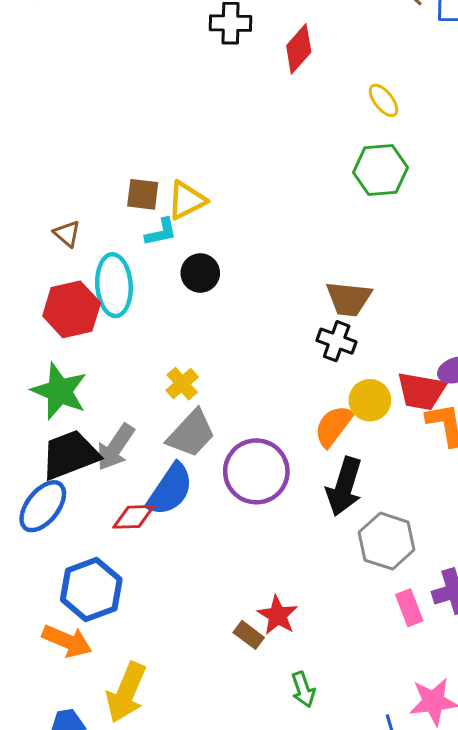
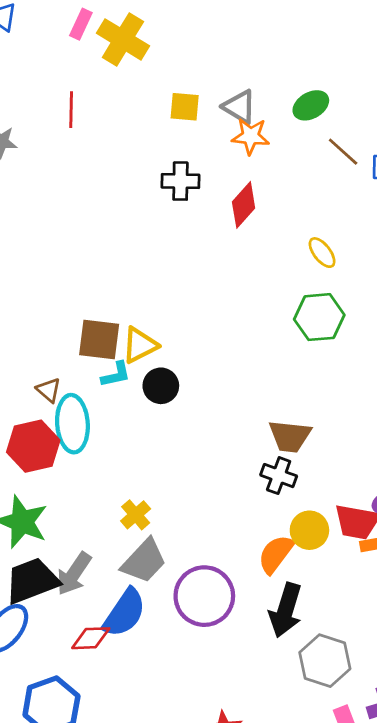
brown square: (143, 194) -> (99, 340), size x1.4
brown triangle: (67, 234) -> (49, 390), moved
black circle: (200, 273) -> (161, 386), moved

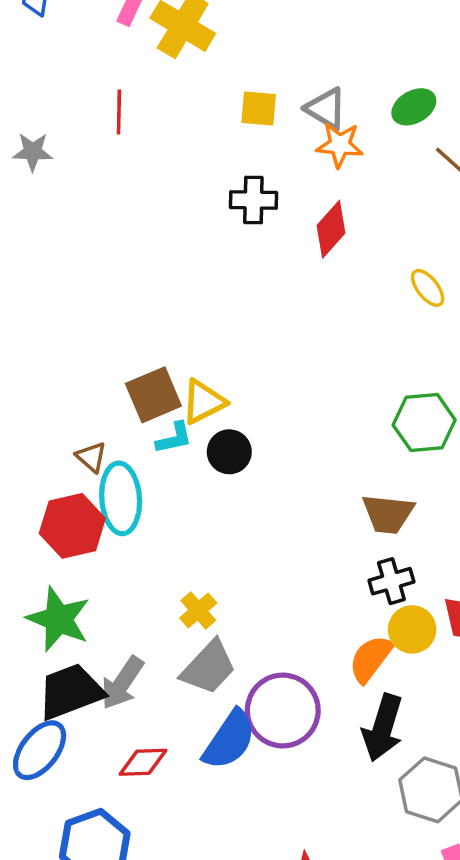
green hexagon: (319, 317) -> (424, 422), moved
brown square: (99, 340) -> (153, 395), turned -30
black cross: (279, 476) -> (391, 581), moved, turned -36
blue semicircle: (124, 613) -> (229, 740), moved

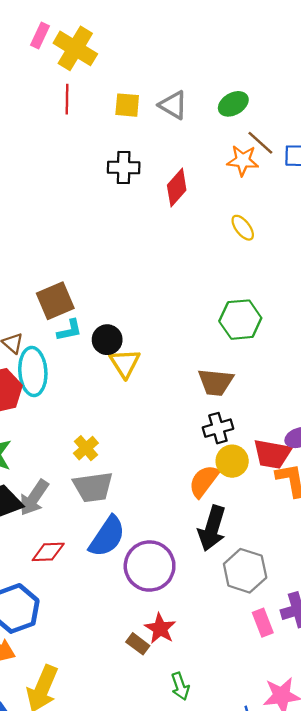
red line: (119, 112) -> (67, 99), moved
orange star: (340, 145) -> (243, 160), moved
yellow triangle: (203, 402) -> (125, 363), moved, turned -36
gray trapezoid: (209, 667) -> (93, 487), turned 39
purple circle: (283, 711) -> (150, 566), moved

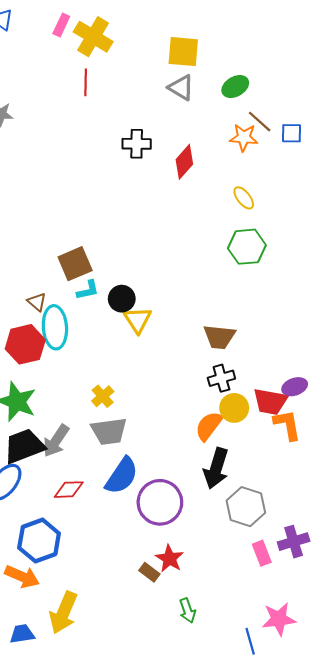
yellow square: (127, 105) -> (183, 52), moved, size x1.4
green hexagon: (240, 320) -> (247, 247), moved

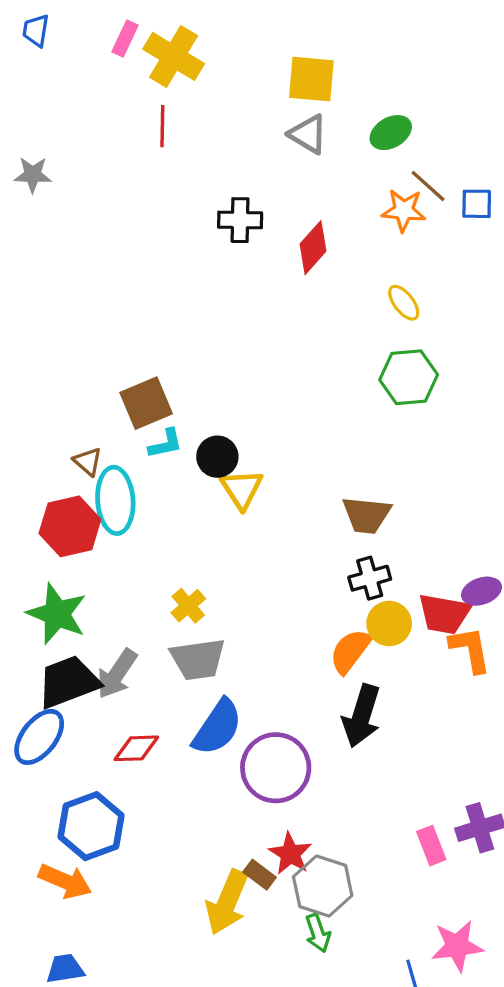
gray hexagon: (246, 507) -> (323, 886), moved
yellow arrow: (63, 613) -> (227, 902), moved

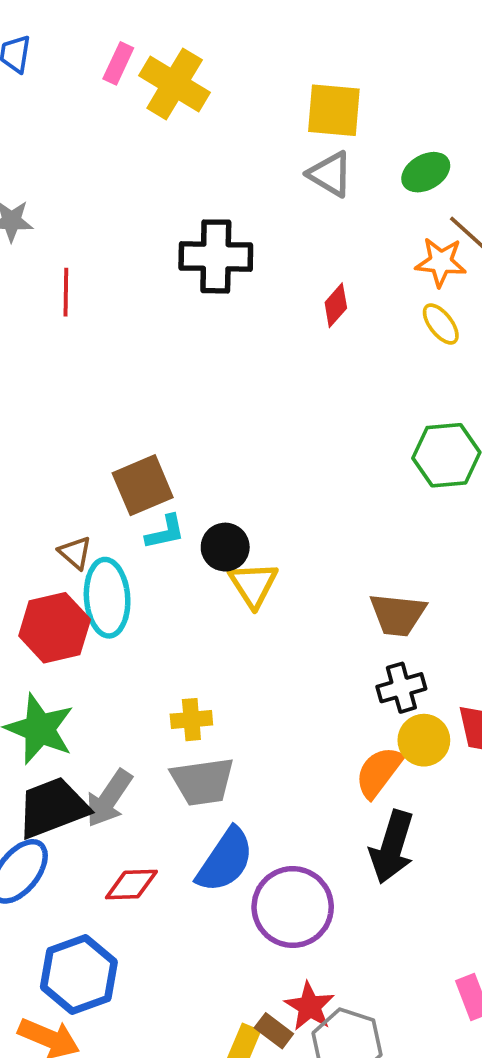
red line: (162, 126) -> (66, 292), moved
black cross: (240, 220) -> (216, 256), moved, size x1.4
red diamond: (313, 248) -> (336, 305), size x0.7
yellow ellipse: (404, 303) -> (441, 324), moved
yellow cross: (188, 606) -> (191, 720), turned 36

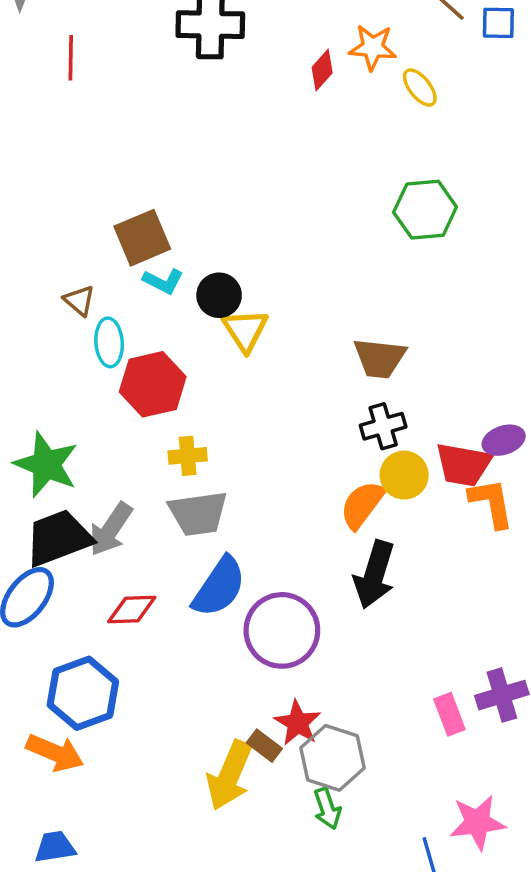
orange star: (441, 262) -> (373, 47), moved
cyan L-shape: (165, 532) -> (163, 281), turned 39
cyan ellipse: (107, 598) -> (109, 342), size x0.7
red hexagon: (55, 628) -> (153, 384), moved

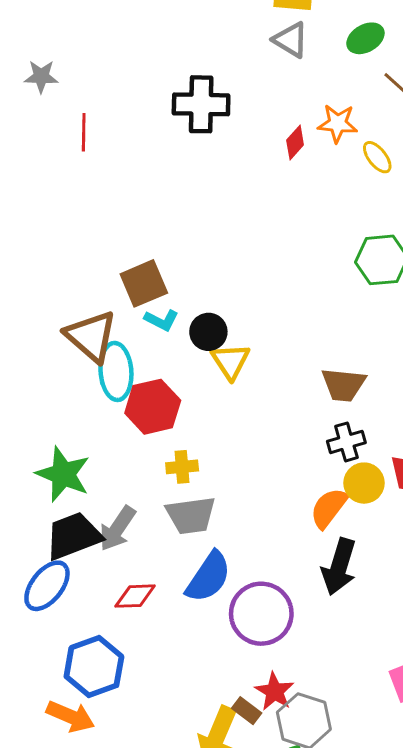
brown triangle: (79, 300) -> (91, 336), size x2.0
cyan ellipse: (109, 342) -> (116, 371), size x1.4

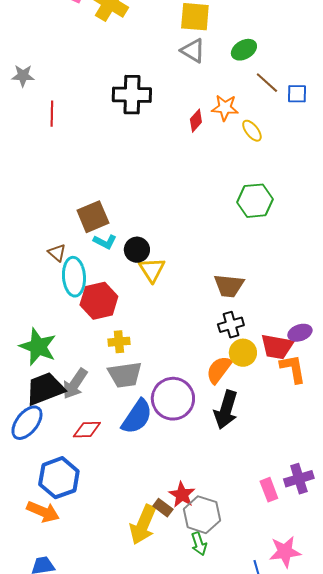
brown triangle: (91, 336) -> (57, 253), size x0.5
purple circle: (261, 614) -> (173, 399), moved

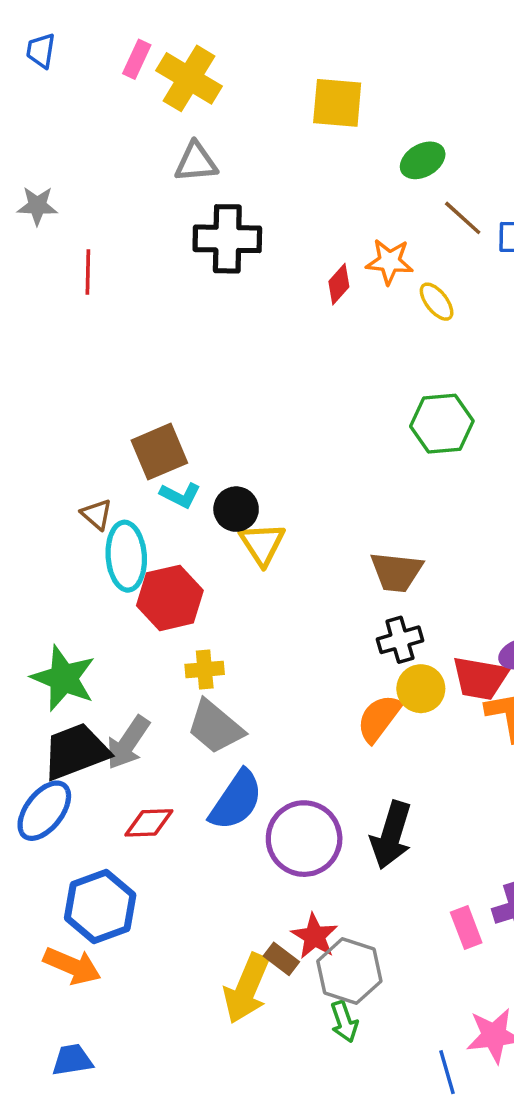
gray triangle: (193, 51) -> (196, 162), moved, turned -36
gray trapezoid: (125, 375) -> (215, 727), turned 48
purple circle: (173, 399) -> (304, 839), moved
black arrow: (226, 410) -> (391, 835), moved

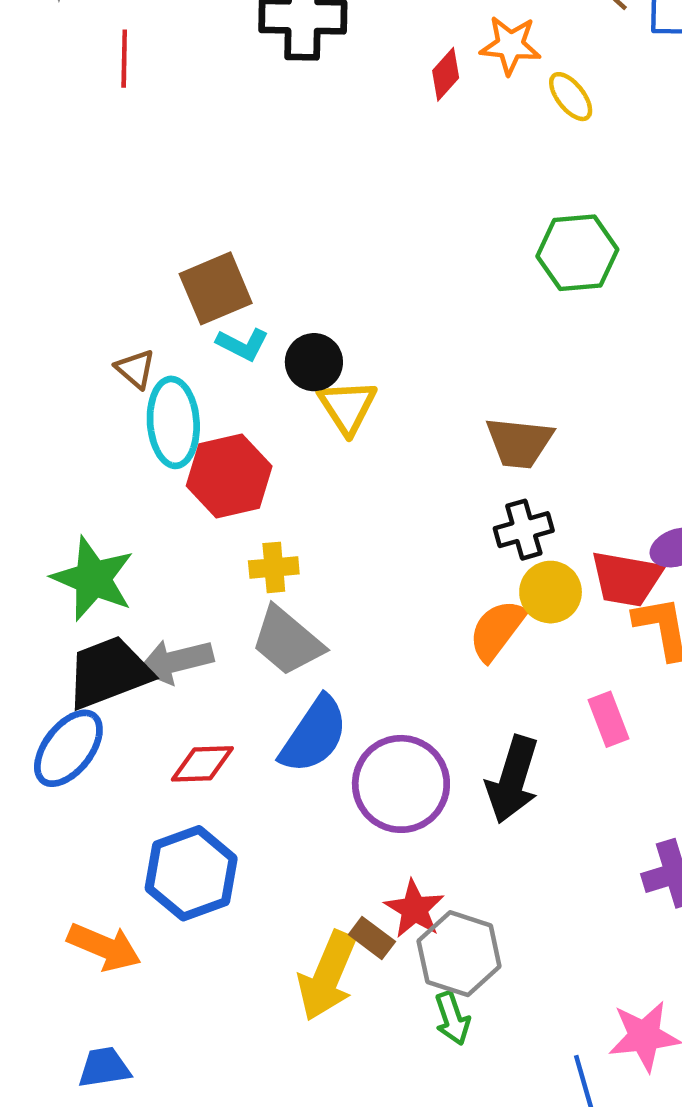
gray arrow: (128, 743) -> (176, 661), turned 42
blue hexagon: (100, 907) -> (191, 873), moved
pink rectangle: (466, 927) -> (609, 719), moved

